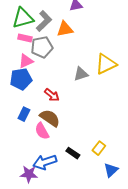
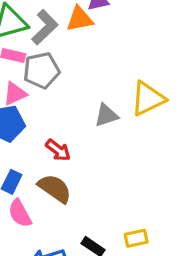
orange triangle: (65, 29) -> (80, 19), moved
pink semicircle: (42, 131) -> (20, 213), moved
yellow rectangle: (99, 148) -> (136, 238), turned 40

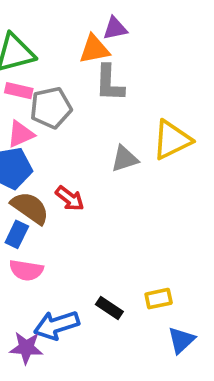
gray L-shape: (45, 27) -> (109, 83), moved, turned 136
brown semicircle: (55, 188) -> (30, 208), moved
pink semicircle: (20, 213) -> (26, 270), turned -52

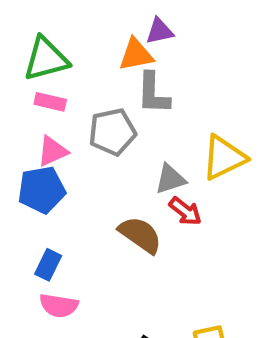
gray pentagon: (51, 108) -> (112, 132), moved
red arrow: (70, 198) -> (185, 211), moved
brown semicircle: (30, 208) -> (140, 235), moved

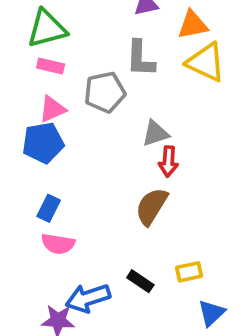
orange triangle: (136, 55) -> (193, 25), moved
yellow triangle: (224, 158) -> (206, 62), moved, turned 51
red arrow: (185, 211) -> (168, 161), turned 56
brown semicircle: (140, 235) -> (152, 206), moved, turned -93

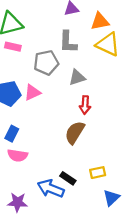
pink triangle: (52, 109) -> (32, 92), moved
gray triangle: (155, 133) -> (77, 78), moved
blue arrow: (88, 298) -> (51, 189), moved, turned 40

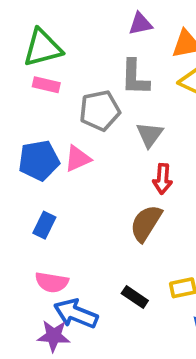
gray triangle: (77, 78) -> (150, 135), turned -36
pink semicircle: (18, 155) -> (52, 282), moved
blue arrow: (51, 189) -> (76, 314), moved

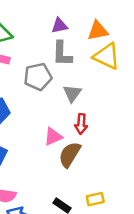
purple triangle: (140, 24) -> (60, 26), moved
pink triangle: (78, 159) -> (53, 137), moved

